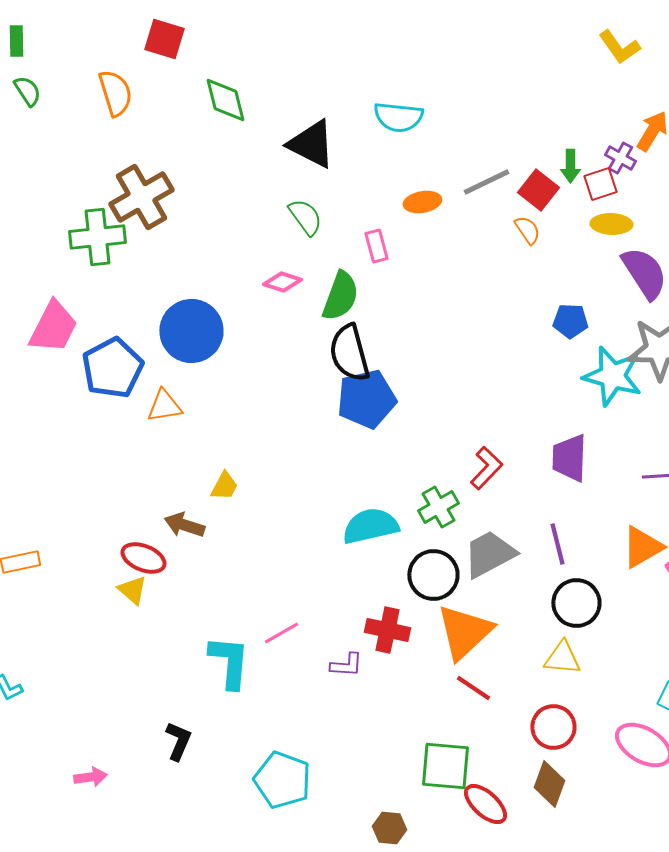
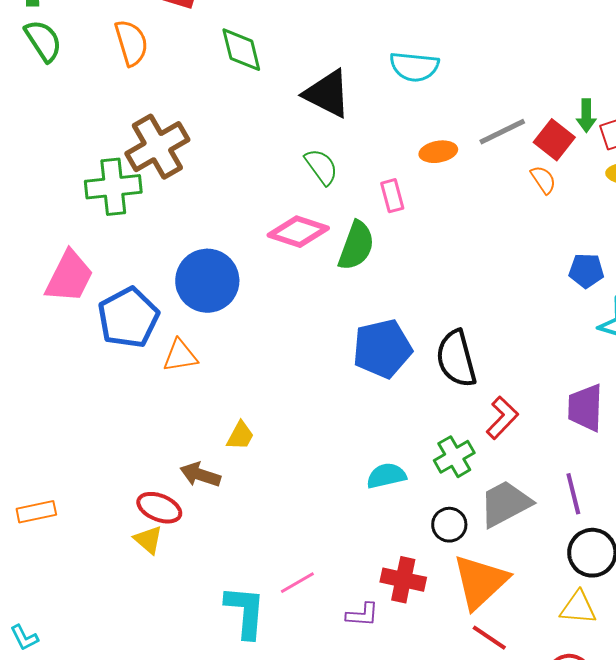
green semicircle: (27, 91) -> (43, 41), size x1.4
pink diamond: (282, 282) -> (298, 232), size x1.5
black semicircle: (349, 353) -> (456, 359), moved
cyan semicircle: (370, 526) -> (386, 476), size x0.7
black circle: (433, 575) -> (449, 525), size x0.7

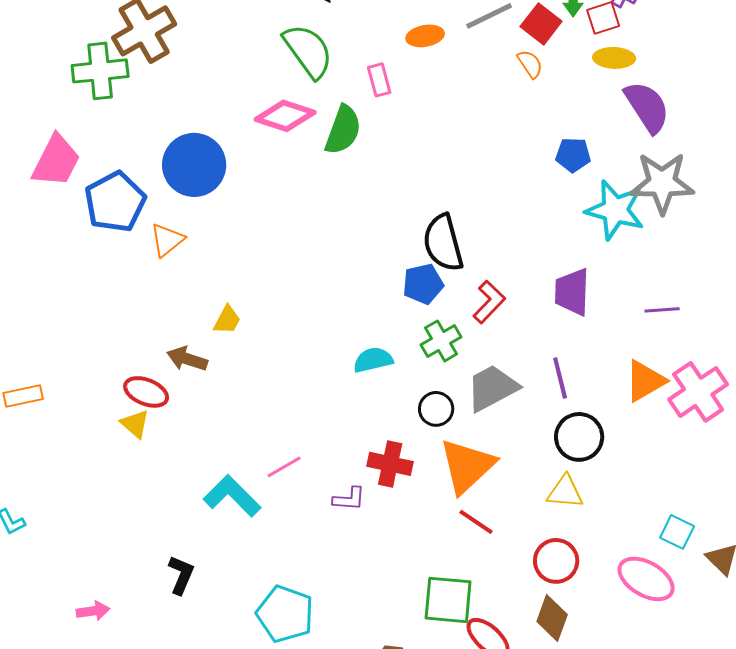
green semicircle: (321, 167) -> (308, 51), size x1.5
blue pentagon: (382, 349) -> (423, 284), moved, size x0.7
orange triangle: (180, 356) -> (167, 240), turned -30
cyan L-shape: (245, 612) -> (232, 496), turned -50

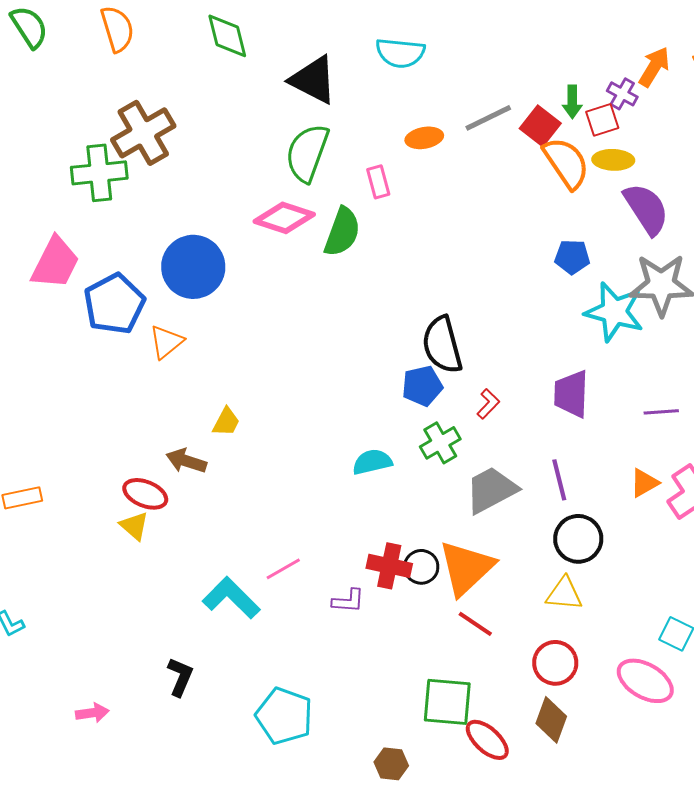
green semicircle: (308, 51) -> (307, 153), turned -124
orange semicircle: (530, 64) -> (566, 163), moved, size x1.8
red L-shape: (489, 302) -> (488, 404), size x0.7
orange triangle: (645, 381) -> (644, 483), size x0.7
black circle: (436, 409) -> (421, 567), moved

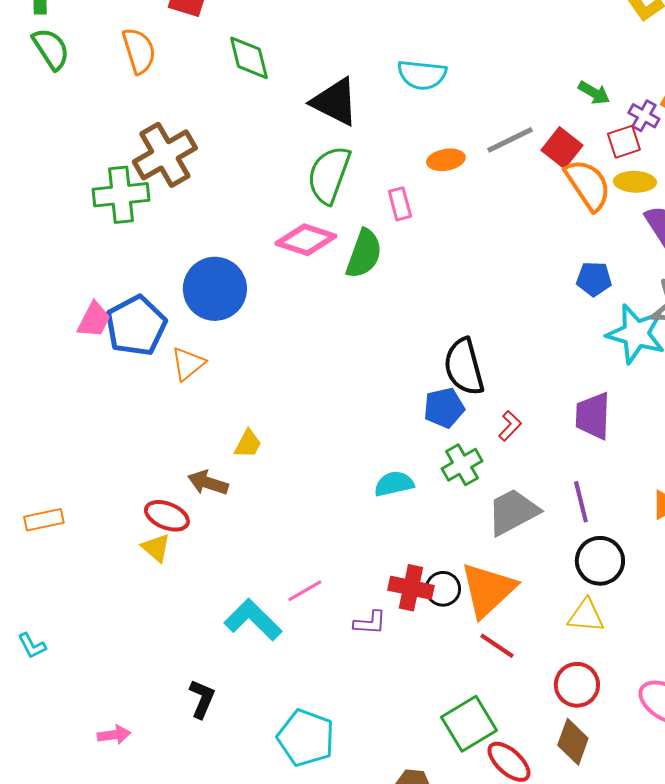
green arrow: (572, 102) -> (594, 93), moved, turned -60
pink trapezoid: (55, 263) -> (94, 320), moved, size x0.7
green square: (447, 702) -> (469, 724), turned -36

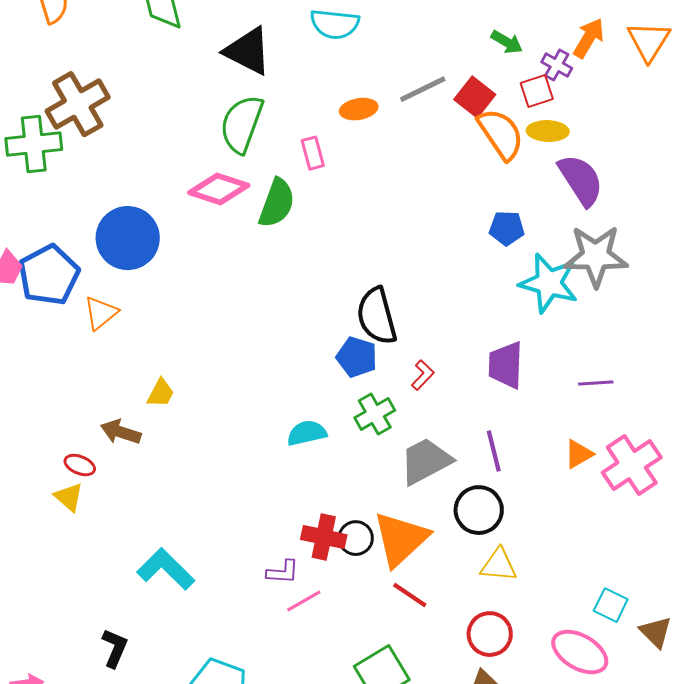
blue pentagon: (444, 408) -> (357, 357), turned 30
red ellipse: (167, 516) -> (80, 465), size x0.7
black circle: (600, 561) -> (479, 510), moved
pink line: (305, 591) -> (304, 601), moved

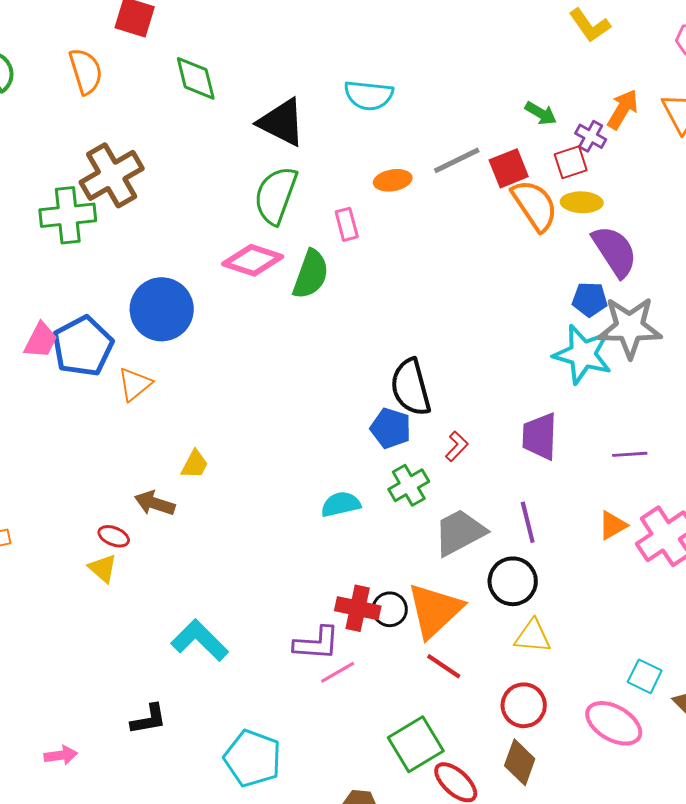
red square: (475, 97) -> (509, 168), turned 30
blue pentagon: (507, 228) -> (590, 299), moved
purple L-shape: (283, 572) -> (317, 643), size x1.4
black L-shape: (115, 648) -> (149, 719), turned 57

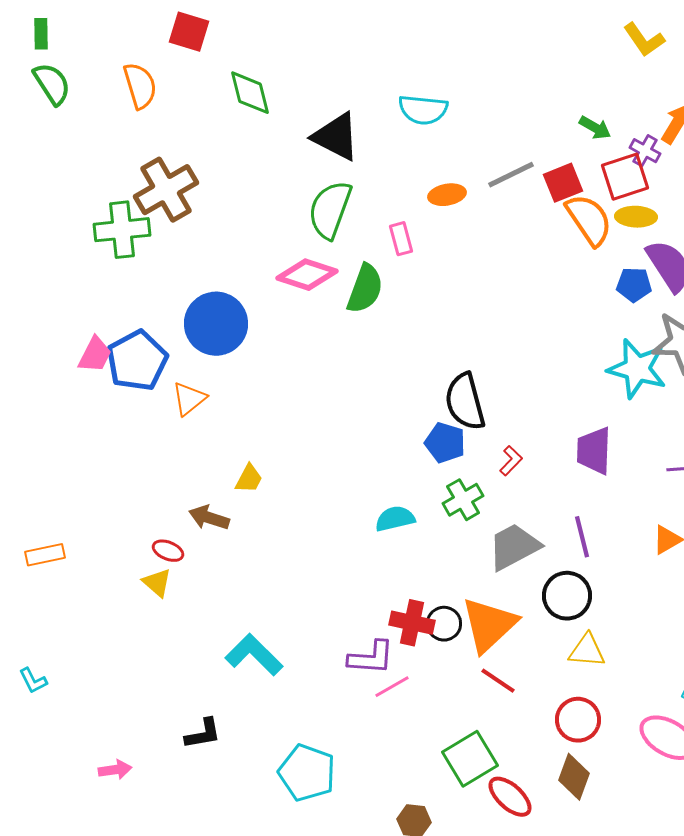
red square: (571, 162) -> (625, 177), size x1.4
blue pentagon: (590, 299) -> (634, 285), moved

